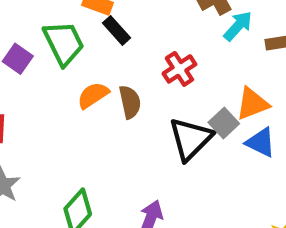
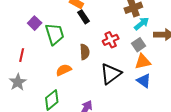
green trapezoid: (64, 43) -> (55, 34), moved
orange semicircle: (93, 95) -> (64, 70), moved
gray square: (224, 123) -> (139, 45), moved

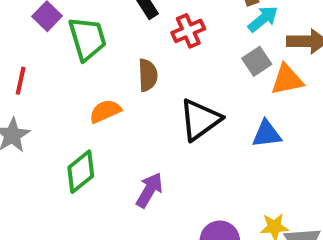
red cross: (111, 40) -> (188, 31), moved
orange triangle: (143, 62) -> (287, 80), moved
blue triangle: (144, 81) -> (267, 134), turned -42

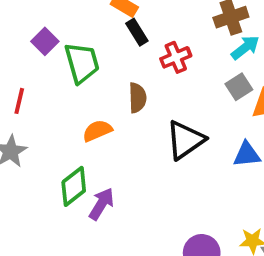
purple arrow: (149, 190) -> (101, 204), moved

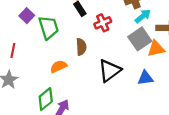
gray square: (239, 87) -> (140, 39), size x1.5

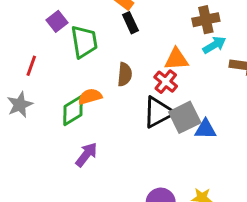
red cross: (103, 23) -> (166, 82), moved, turned -35
gray square: (140, 39) -> (185, 117), moved
orange triangle: (156, 49) -> (176, 59), moved
green diamond: (46, 99) -> (73, 111), moved

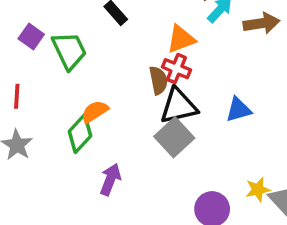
brown semicircle: (125, 74) -> (158, 80), moved
black triangle: (158, 112) -> (179, 106), turned 32
gray square: (185, 117) -> (174, 137), moved

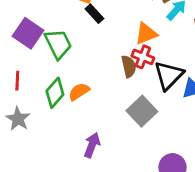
purple square: (31, 37) -> (28, 33), size x1.5
black triangle: (179, 106) -> (169, 75), moved, turned -32
green diamond: (80, 134) -> (55, 93), moved

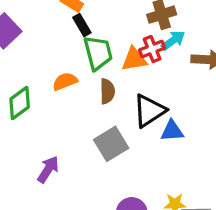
green trapezoid: (58, 44) -> (98, 53), moved
red cross: (143, 57) -> (152, 49), moved, turned 35
orange semicircle: (79, 92) -> (65, 81), moved

